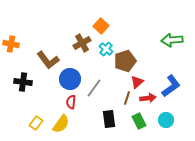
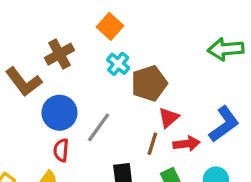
brown cross: (82, 43) -> (59, 54), moved

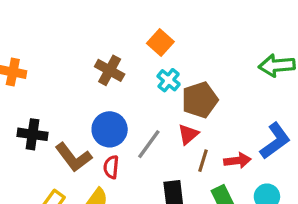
brown cross: (59, 54) -> (110, 70), turned -32
brown L-shape: (24, 82) -> (73, 157), moved
red triangle: (169, 118) -> (188, 134), moved

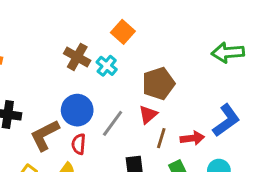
cyan cross: (169, 80) -> (107, 66), moved
brown L-shape: (73, 157) -> (45, 135), turned 100

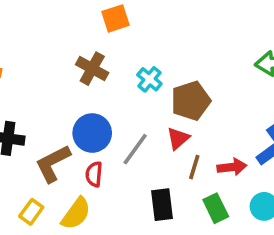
orange square: (123, 32) -> (115, 18), moved, turned 30
cyan cross: (107, 66) -> (149, 79), moved

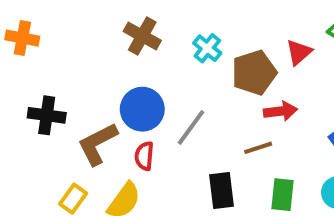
red triangle: (178, 138) -> (299, 52), moved
brown line: (194, 167) -> (258, 148), turned 55
red arrow: (232, 167) -> (281, 111), moved
green rectangle: (216, 208) -> (283, 195), turned 32

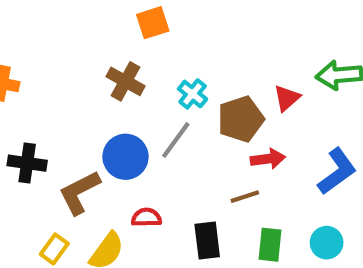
gray line: (191, 127) -> (176, 140), moved
red semicircle: (144, 156) -> (146, 217), moved, turned 84

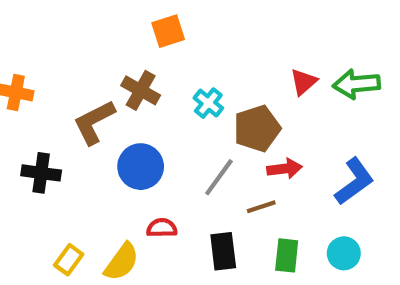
red triangle: (287, 98) -> (304, 82), moved
gray line: (176, 140) -> (219, 177), moved
brown L-shape: (79, 192) -> (94, 122), moved

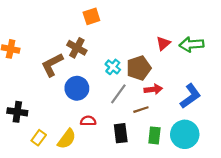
cyan cross: (208, 103) -> (113, 67), moved
black cross: (41, 173) -> (17, 112), moved
cyan circle: (344, 253) -> (185, 134), size x1.6

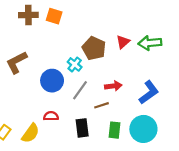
orange square: (91, 16) -> (54, 16), turned 35
brown cross: (77, 48) -> (28, 15), moved, turned -30
brown pentagon: (139, 68) -> (94, 48), moved, turned -30
blue circle: (77, 88) -> (52, 81), moved

